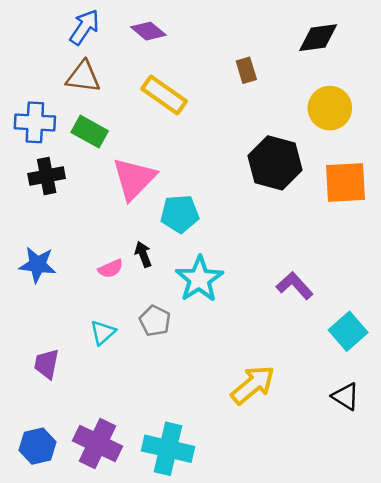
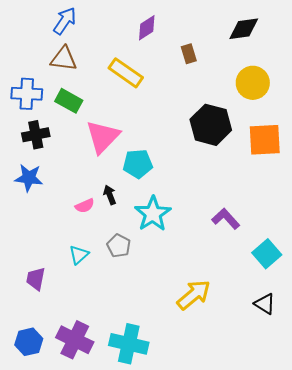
purple diamond: (148, 31) -> (147, 28), moved, turned -72
blue star: (37, 265) -> (29, 178), moved

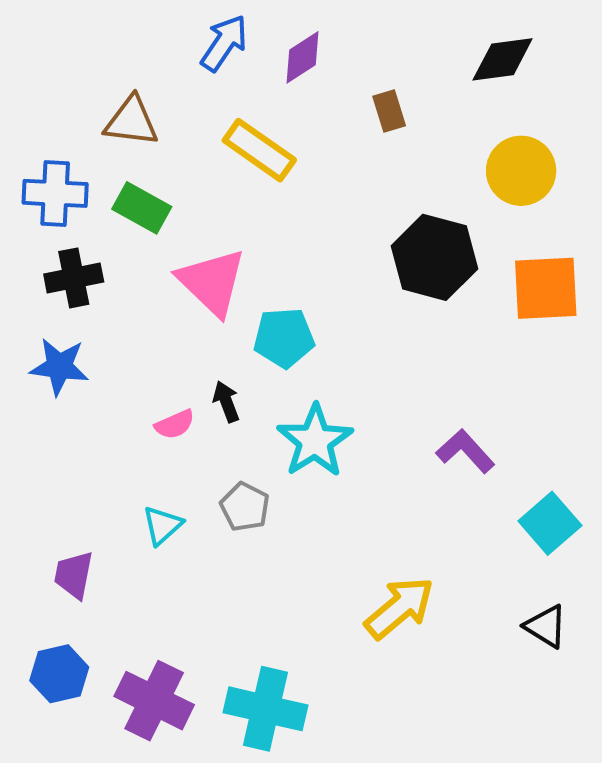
blue arrow: (65, 21) -> (224, 43), moved
pink triangle: (103, 137) -> (212, 282), turned -30
blue hexagon: (29, 342) -> (59, 674), moved

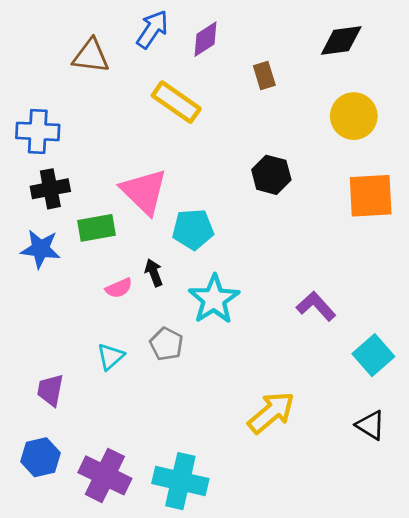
brown triangle: (131, 121) -> (91, 56), moved
green rectangle: (142, 208) -> (96, 228), moved, turned -39
black hexagon: (434, 257) -> (271, 175), moved, size x0.7

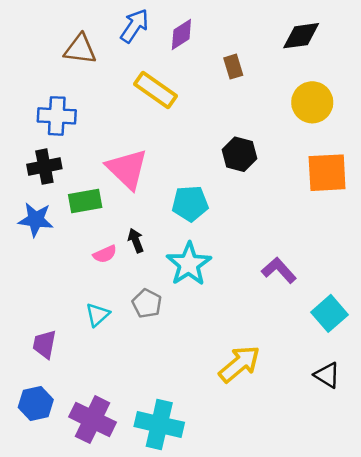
blue cross: (38, 131) -> (57, 116), moved
cyan pentagon: (193, 229) -> (190, 204), moved

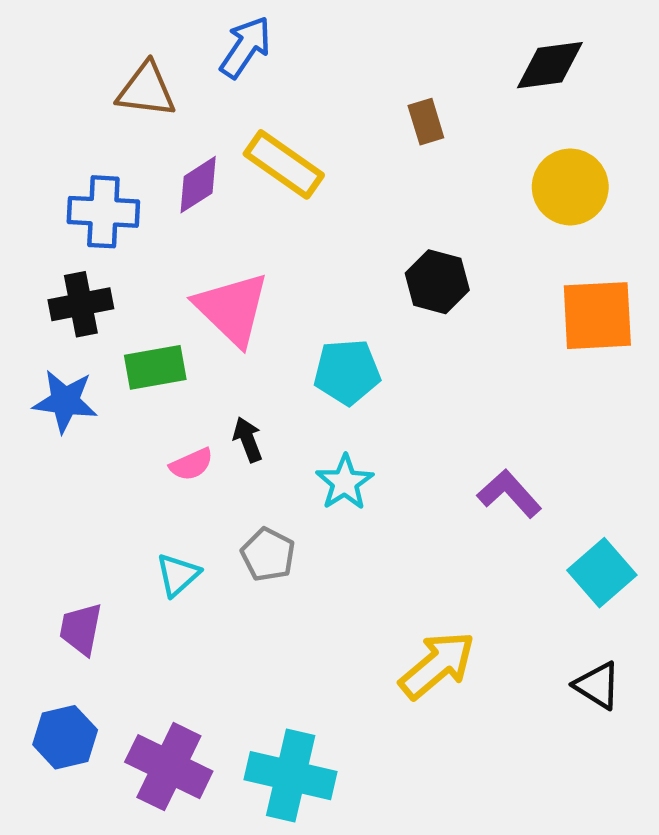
purple diamond: (181, 34) -> (198, 185), moved
cyan star: (189, 264) -> (345, 482), size x0.7

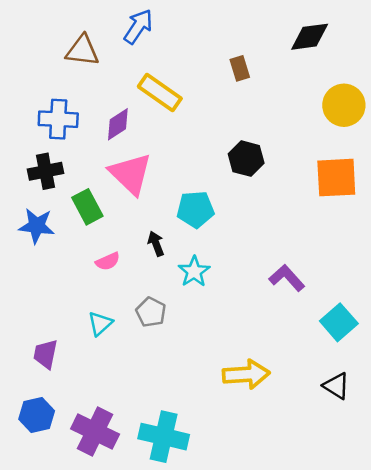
purple diamond: (198, 185) -> (118, 124), moved
yellow circle: (570, 187) -> (344, 105), moved
green rectangle: (155, 367) -> (87, 207), turned 72
black arrow: (248, 440) -> (156, 244), moved
yellow arrow: (437, 665) -> (246, 374), turned 36

